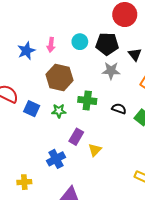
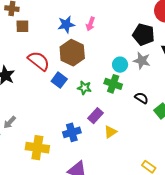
cyan circle: (80, 42) -> (120, 65), moved
brown hexagon: (60, 77) -> (72, 53), moved
yellow cross: (24, 182) -> (37, 148), size x1.6

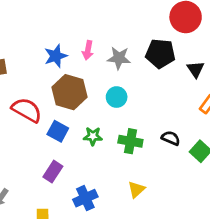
gray star: (142, 61) -> (119, 58), moved
cyan circle: (120, 65) -> (117, 97), moved
green cross: (113, 84) -> (130, 141), moved
purple rectangle: (95, 116) -> (53, 172), moved

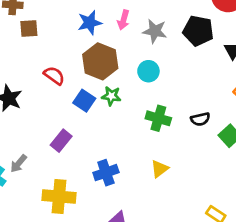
red semicircle: (27, 110) -> (54, 76), size x0.7
green star: (93, 136) -> (111, 96), moved
black semicircle: (171, 138) -> (200, 119), turned 138
purple rectangle: (53, 172) -> (61, 141), moved

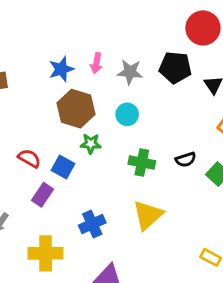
red semicircle: (54, 76) -> (29, 158), moved
blue square: (84, 101) -> (63, 167), moved
yellow triangle: (160, 169) -> (148, 215), size x1.6

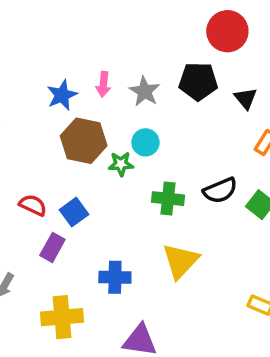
gray star: (130, 72) -> (145, 91), turned 30
green star: (91, 144) -> (121, 164), moved
black semicircle: (186, 160) -> (220, 190), size x1.4
blue square: (63, 167) -> (74, 212), turned 30
blue cross: (92, 224) -> (115, 277), turned 30

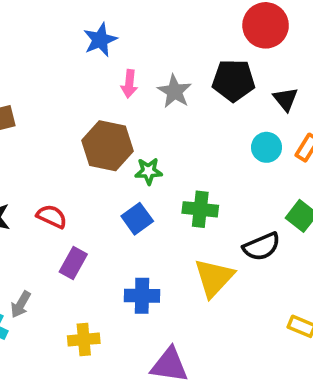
blue star: (62, 95) -> (100, 40), moved
cyan circle: (145, 142) -> (267, 147), moved
black semicircle: (220, 190) -> (262, 247), moved
blue square: (74, 212) -> (137, 219), moved
yellow cross: (62, 317) -> (84, 340), size x0.7

